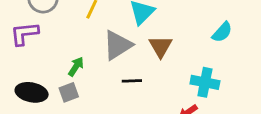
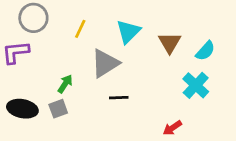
brown triangle: (161, 46) -> (170, 43), moved
cyan cross: (205, 82) -> (196, 85), moved, turned 32

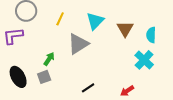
cyan semicircle: (205, 51) -> (151, 35), turned 140
black line: (119, 98) -> (88, 88), moved, turned -32
black ellipse: (22, 109) -> (18, 77), turned 50

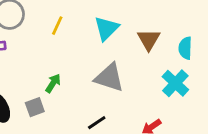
gray triangle: (78, 44) -> (109, 78), moved, turned 50
green arrow: (49, 59) -> (53, 83), moved

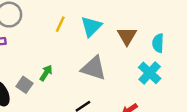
yellow line: (57, 26) -> (60, 24), moved
gray square: (35, 107) -> (25, 85), moved, turned -35

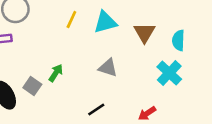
cyan triangle: (91, 26) -> (105, 22), turned 30
gray triangle: (94, 68) -> (108, 68), size x0.7

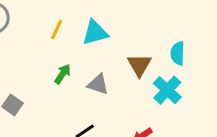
brown triangle: (144, 33) -> (139, 65), moved
green arrow: (56, 73) -> (63, 74), moved

